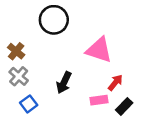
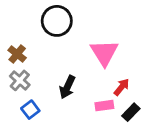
pink triangle: (99, 50) -> (104, 53), turned 40

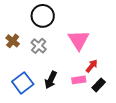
gray cross: (20, 80) -> (39, 46), moved
black arrow: (67, 87) -> (51, 80), moved
blue square: (30, 110) -> (23, 83), size x1.5

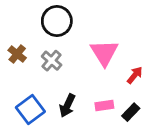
red arrow: (92, 66) -> (135, 75), moved

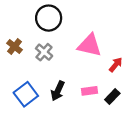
pink triangle: (104, 53) -> (90, 45), turned -45

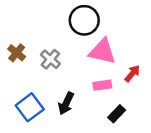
black circle: (49, 18) -> (84, 20), moved
pink rectangle: (90, 91) -> (102, 85), moved
black rectangle: (112, 97) -> (117, 114), moved

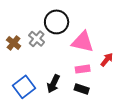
black circle: (84, 20) -> (57, 22), moved
gray cross: (50, 59) -> (37, 39), moved
black rectangle: (117, 114) -> (82, 89), moved, turned 64

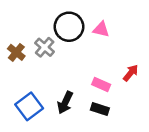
pink triangle: (83, 42) -> (101, 29), moved, size x0.6
pink rectangle: (83, 69) -> (101, 85), turned 32

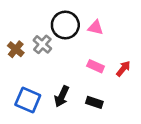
pink rectangle: (101, 85) -> (96, 66), moved
blue square: (29, 106) -> (28, 100), turned -30

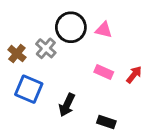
blue square: (28, 100) -> (29, 89), moved
black rectangle: (94, 102) -> (106, 122), moved

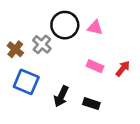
black rectangle: (106, 122) -> (91, 104), moved

